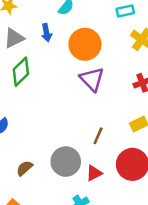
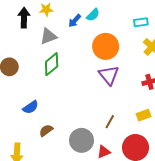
blue arrow: (46, 33) -> (75, 21), moved, turned 48
brown semicircle: (24, 168) -> (46, 130), moved

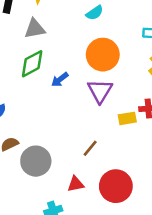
blue arrow: (75, 21) -> (60, 80), moved
yellow rectangle: (144, 115) -> (127, 118), moved
gray circle: (82, 140) -> (36, 161), moved

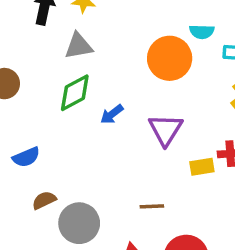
cyan semicircle: (95, 13) -> (202, 32), moved, turned 36
orange circle: (103, 55) -> (170, 58), moved
brown line: (90, 148) -> (152, 206), turned 48

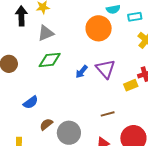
green diamond: (75, 93) -> (50, 60), turned 35
blue arrow: (112, 114) -> (82, 72), moved

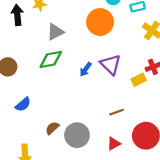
gray triangle: (46, 33) -> (55, 32), moved
blue semicircle: (31, 102) -> (23, 104), moved

